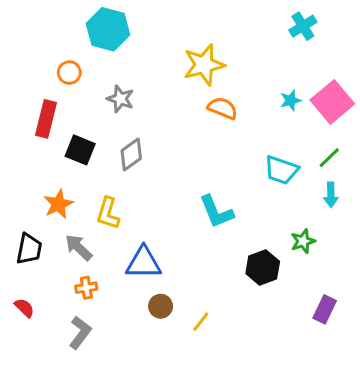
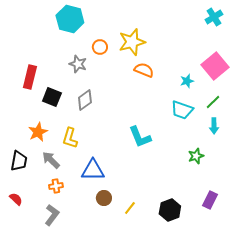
cyan cross: (303, 26) -> (214, 17), moved
orange circle: (69, 73) -> (100, 47), moved
cyan star: (291, 100) -> (187, 81), moved
black hexagon: (263, 268) -> (170, 210), moved

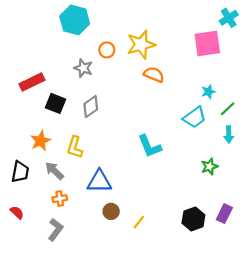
pink square: (215, 66) -> (207, 44), moved, turned 32
red rectangle: (30, 77) -> (32, 82), turned 50
cyan star: (187, 81) -> (208, 92), moved
cyan trapezoid: (182, 110) -> (194, 117), turned -55
black hexagon: (170, 210) -> (193, 219), moved

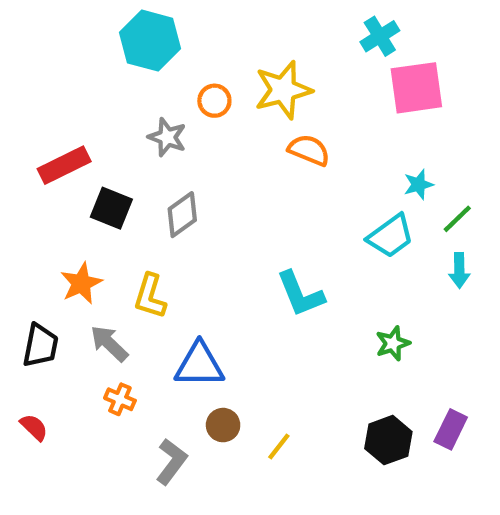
cyan cross: (229, 18) -> (380, 36), moved
green star: (209, 166) -> (393, 343), moved
orange cross: (60, 199) -> (120, 399), turned 32
gray L-shape: (55, 230) -> (171, 462), moved

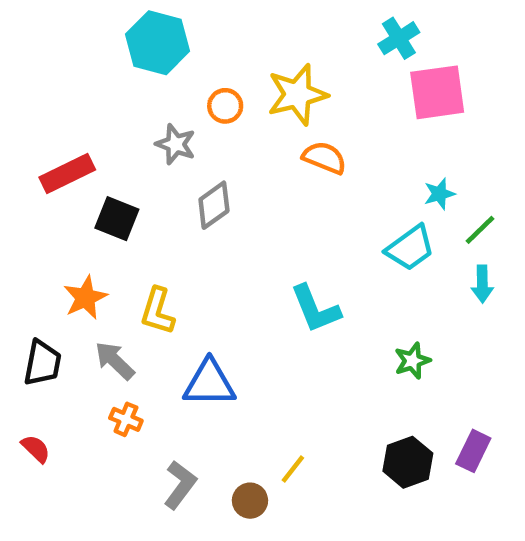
gray diamond: (182, 215) -> (214, 205), moved
brown circle: (223, 425) -> (250, 501), moved

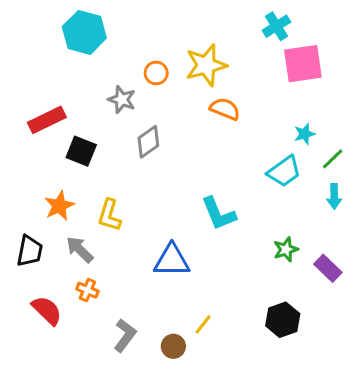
cyan hexagon: (158, 43) -> (84, 32), moved
blue triangle: (209, 383) -> (172, 260), moved
red semicircle: (36, 449) -> (47, 310), moved, size x1.5
purple rectangle: (473, 451) -> (328, 268), moved, turned -72

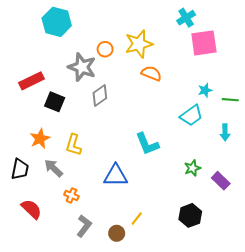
gray star: (122, 100) -> (82, 67), size x1.5
green line: (333, 159) -> (230, 100), moved, turned 49
orange cross: (87, 290) -> (71, 195), moved

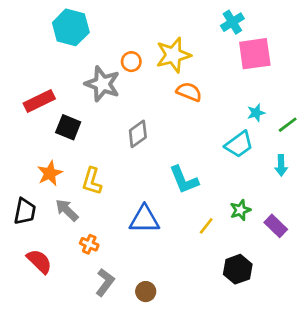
gray diamond: (100, 95) -> (138, 134), moved
green line: (230, 100) -> (288, 125), turned -42
yellow line: (137, 219) -> (206, 226), moved

